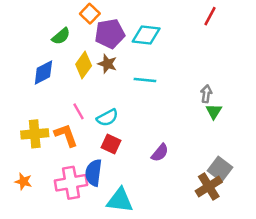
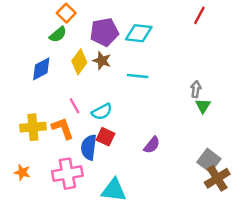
orange square: (90, 14) -> (66, 13), moved
blue semicircle: (94, 173) -> (89, 147), moved
brown cross: (209, 187) -> (217, 178), moved

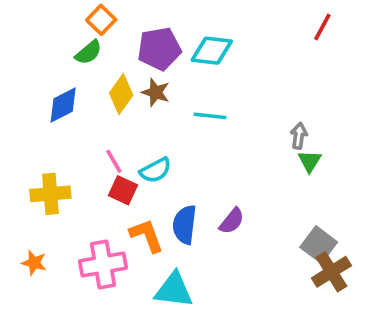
red line: (199, 15) -> (322, 27), moved
orange L-shape: (63, 128) -> (147, 236), moved
red square: (105, 137) -> (123, 190), moved
blue semicircle: (89, 147) -> (185, 225), moved

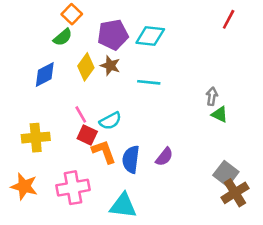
green triangle: (310, 161) -> (220, 114), turned -36
orange L-shape: (147, 236) -> (104, 152), moved
orange star: (34, 263) -> (24, 186), size x1.5

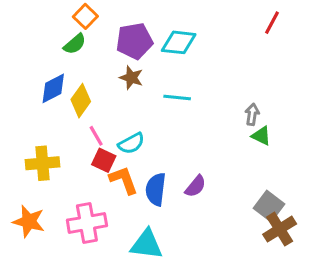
yellow diamond: (86, 67) -> (81, 101), moved

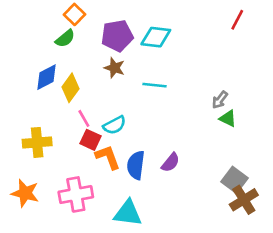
gray arrow: (252, 114) -> (220, 100), turned -150

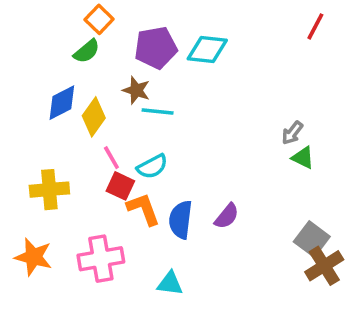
brown star: (114, 68) -> (136, 90), moved
cyan line: (155, 85) -> (158, 112), moved
cyan triangle: (128, 213) -> (170, 283), size x0.7

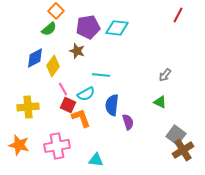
cyan line: (158, 112) -> (101, 75), moved
green triangle: (303, 158) -> (160, 102), moved
purple semicircle: (227, 216) -> (128, 122), turned -56
blue semicircle: (181, 220) -> (112, 105), moved

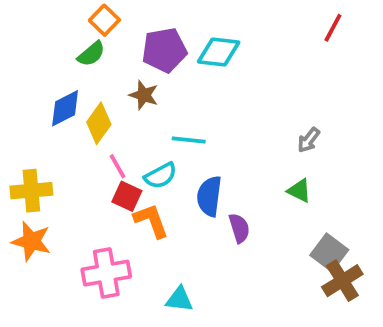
yellow cross: (28, 107) -> (31, 191), moved
orange star: (19, 145) -> (31, 241), moved

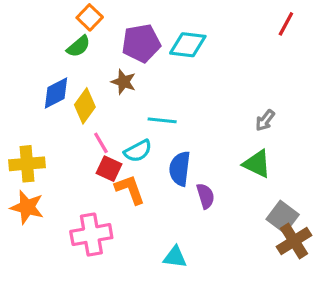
green triangle: (299, 191) -> (257, 164), size x1.4
cyan triangle: (179, 299) -> (175, 257), moved

